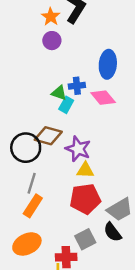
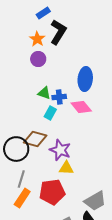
green triangle: (59, 93) -> (44, 93), moved
red pentagon: (85, 199) -> (52, 192), moved

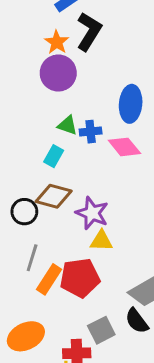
purple circle: (38, 59) -> (58, 73), size x1.5
cyan rectangle: (50, 113) -> (54, 156), moved
black circle: (16, 149) -> (24, 212), size x0.7
orange rectangle: (22, 198) -> (49, 279), moved

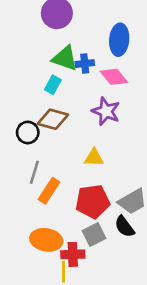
green triangle: (67, 125) -> (65, 58), size x1.5
purple star: (92, 213) -> (106, 111), moved
red pentagon: (80, 278) -> (93, 201), moved
orange ellipse: (26, 336) -> (46, 240), moved, turned 36

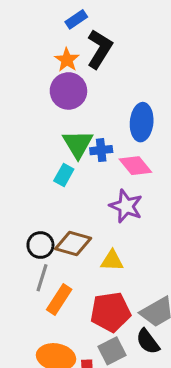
green triangle: (65, 58) -> (78, 144), turned 40
brown diamond: (53, 119) -> (73, 243), moved
black circle: (28, 132) -> (40, 245), moved

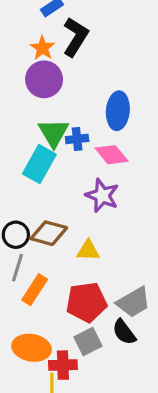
cyan rectangle: (64, 175) -> (39, 164), size x1.6

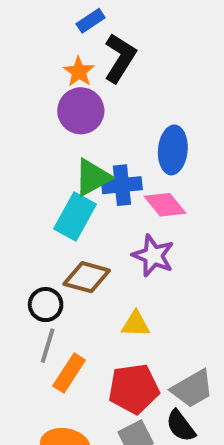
green triangle: (53, 133) -> (93, 177), turned 32
blue cross: (77, 139) -> (122, 185), size x1.4
brown diamond: (49, 233) -> (87, 277), moved

